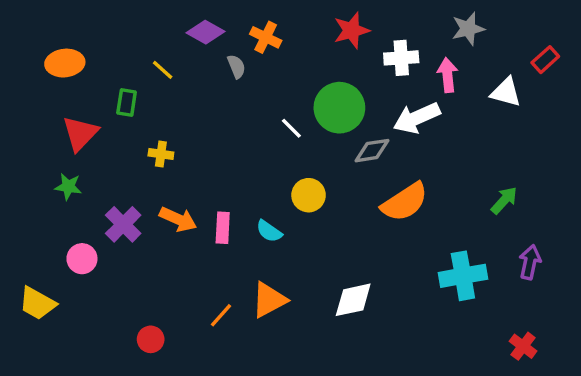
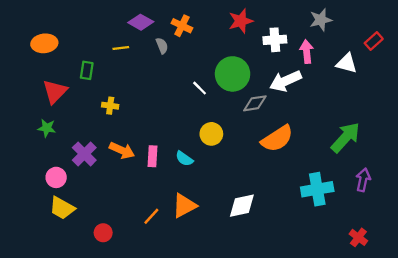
yellow line: (163, 70) -> (121, 48), moved, turned -49
green arrow: (504, 200) -> (345, 137), size x1.6
yellow trapezoid: (37, 303) -> (62, 208), moved

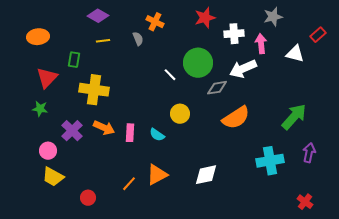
purple diamond: (141, 22) -> (98, 16), moved
yellow cross: (110, 106) -> (94, 90), size x2.0

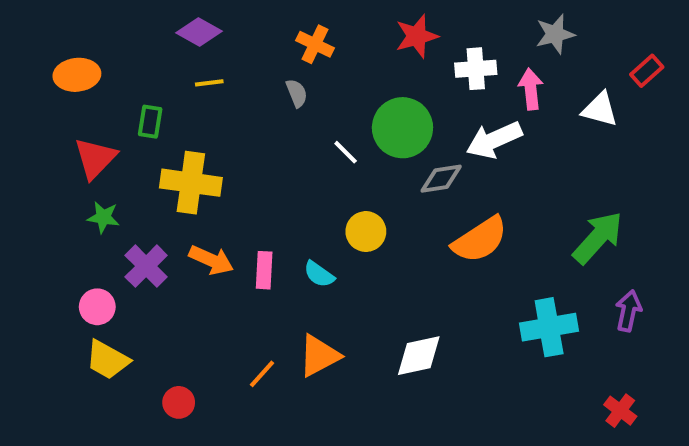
gray semicircle: (138, 39) -> (297, 93), moved
green star: (40, 109) -> (103, 217), moved

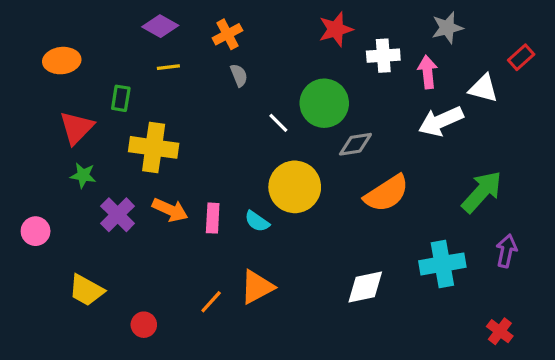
orange cross: (315, 44) -> (227, 34), moved, turned 36
white arrow: (494, 140) -> (441, 121), moved
yellow circle: (366, 232) -> (295, 187), size x1.6
pink circle: (97, 307) -> (36, 231), moved
white diamond: (419, 356) -> (365, 287), moved

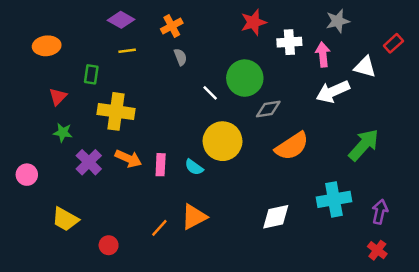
red triangle: (77, 128) -> (58, 97), size x0.7
purple arrow: (506, 251) -> (380, 212), moved

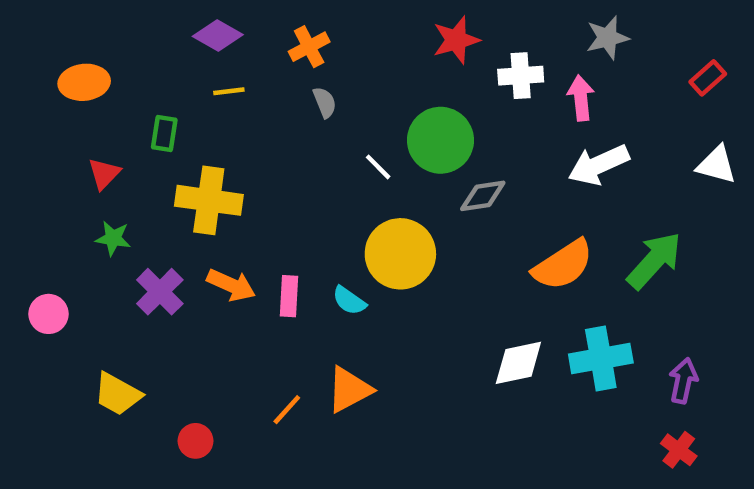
white triangle: (365, 67) -> (717, 165), moved
orange semicircle: (292, 146) -> (563, 265), moved
white diamond: (276, 217) -> (518, 363), moved

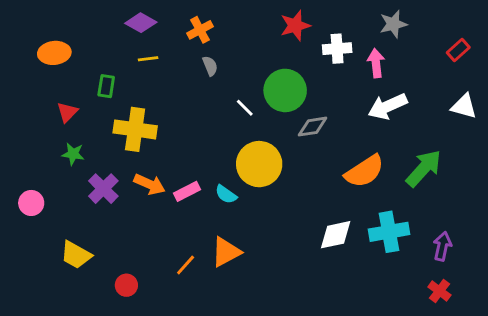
pink rectangle: (289, 296) -> (187, 191), turned 60

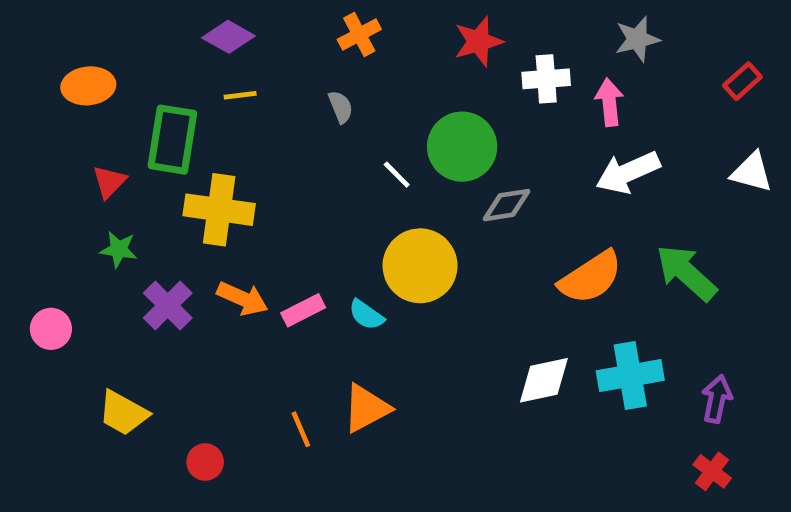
orange cross: (200, 30) -> (359, 34), moved
green rectangle: (106, 86) -> (172, 140), size x1.8
green arrow: (424, 168) -> (686, 273), turned -90
orange line: (186, 265) -> (301, 429), turned -65

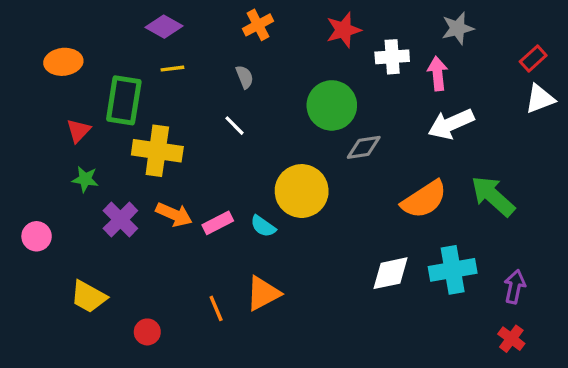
white triangle: (752, 172) -> (540, 99), moved, turned -36
white line: (397, 175) -> (235, 126), moved

